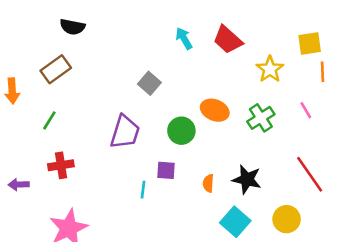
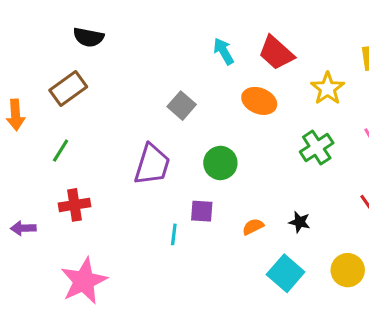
orange ellipse: (215, 110) -> (259, 101), moved
black star: (247, 179) -> (300, 222), size x0.6
orange semicircle: (208, 183) -> (253, 227), turned 60

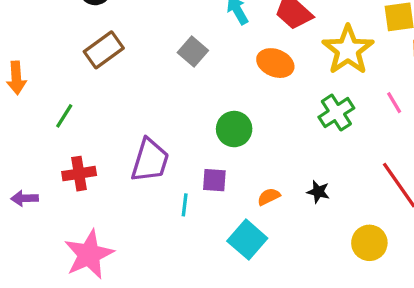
brown rectangle: (68, 88) -> (104, 50), moved
yellow star: (328, 88) -> (348, 50), size x1.4
gray square: (182, 106) -> (193, 51), moved
purple trapezoid: (152, 165) -> (150, 160), moved
cyan square: (286, 273) -> (247, 240), moved

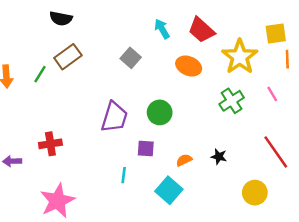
green line: (64, 116) -> (40, 74), moved
purple trapezoid: (150, 160) -> (114, 117), moved
cyan line: (185, 205) -> (124, 175), moved

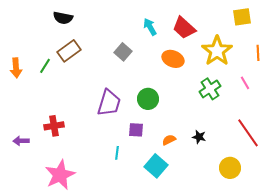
yellow square: (276, 34) -> (242, 17), moved

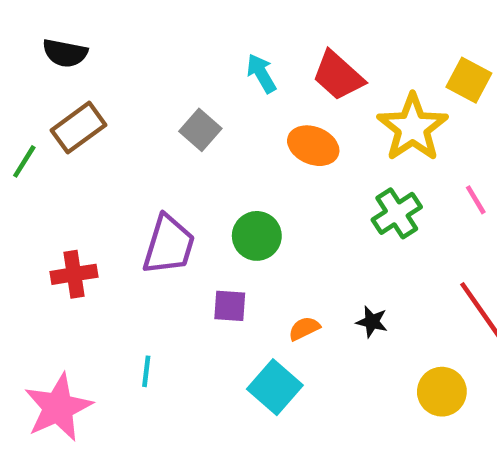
yellow square: (242, 17) -> (469, 80), moved, turned 36
red cross: (54, 126) -> (74, 274), moved
cyan line: (117, 153) -> (146, 371), moved

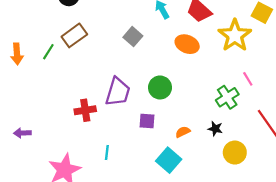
pink line: (476, 200) -> (248, 79), moved
green cross: (397, 213) -> (227, 97), moved
red cross: (74, 274) -> (85, 110), moved
yellow circle: (442, 392) -> (235, 153), moved

